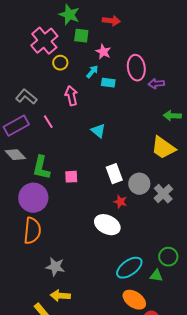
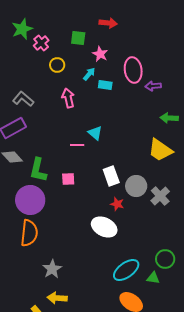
green star: (69, 15) -> (22, 29), moved, turned 30
pink cross: (44, 41) -> (41, 43), size x0.6
pink line: (48, 122) -> (77, 145), moved, turned -56
gray star: (55, 267) -> (52, 269), turned 30

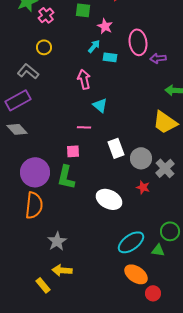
yellow circle: (57, 65) -> (44, 47), moved
pink arrow: (68, 98) -> (84, 79), moved
pink line: (77, 145) -> (84, 127), moved
green L-shape: (38, 170) -> (66, 177), moved
red star: (117, 204) -> (143, 187), moved

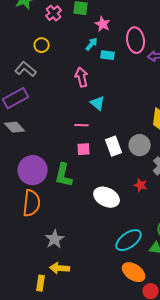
pink cross: (46, 15) -> (54, 13), moved
pink square: (73, 151) -> (84, 149), moved
gray circle: (141, 158) -> (140, 145), moved
yellow rectangle: (43, 285) -> (41, 283), turned 49

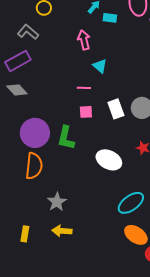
yellow rectangle: (41, 283) -> (25, 234), moved

